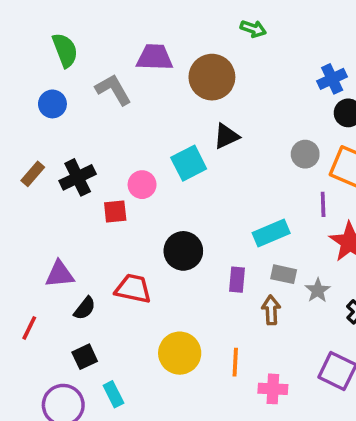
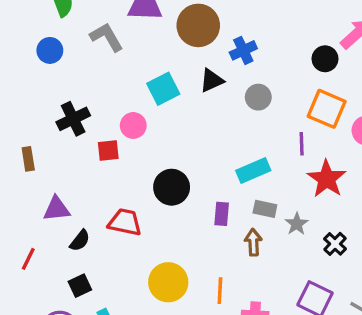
blue cross: (332, 79) -> (243, 50), moved
gray circle: (305, 154) -> (258, 97), moved
cyan square: (189, 163) -> (163, 89), moved
brown rectangle: (33, 174) -> (28, 159), moved, turned -50

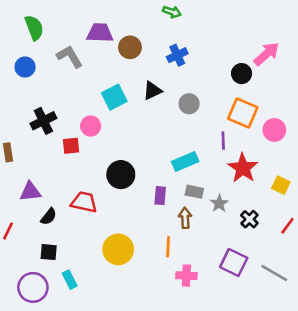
brown circle: (198, 25) -> (130, 47), moved, size x0.7
blue cross: (243, 50) -> (177, 55), moved
black square: (80, 286) -> (49, 252), turned 30
orange line: (220, 291) -> (168, 247), moved

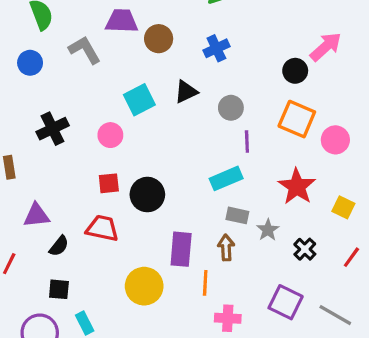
purple line: (223, 140) -> (247, 142), moved
red square: (71, 146) -> (109, 183), moved
purple rectangle: (160, 196) -> (181, 249), moved, size x1.5

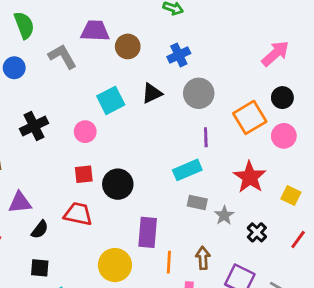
black circle: (295, 71) -> (282, 98), moved
gray circle: (231, 108) -> (199, 93), moved, size x1.4
orange square: (297, 119) -> (250, 117), turned 36
brown arrow: (226, 248) -> (203, 258), moved

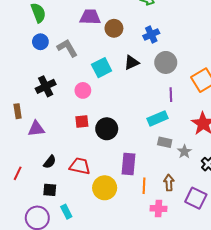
gray L-shape: (62, 56) -> (67, 48), moved
blue circle: (14, 68) -> (40, 42), moved
purple triangle: (20, 203) -> (36, 129), moved
red trapezoid: (78, 214) -> (80, 166), moved

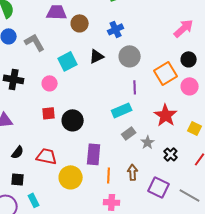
black cross: (46, 86) -> (14, 79), turned 36
gray rectangle: (165, 142) -> (129, 133), turned -48
pink cross: (158, 209) -> (112, 202), moved

